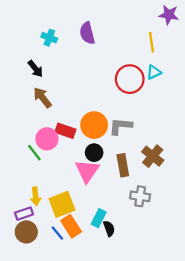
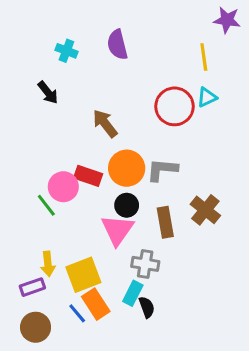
brown arrow: (42, 97) -> (105, 123), moved
gray cross: (140, 196) -> (145, 264), moved
brown circle: (26, 232) -> (36, 327), moved

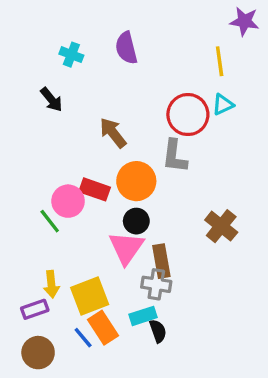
gray L-shape: (162, 170) -> (175, 156), moved, turned -88
brown rectangle: (165, 222) -> (161, 261), moved
cyan rectangle: (133, 293) -> (143, 316), turned 45

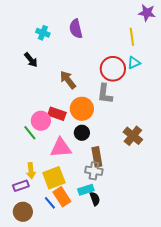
pink triangle: (126, 248) -> (61, 148), moved, turned 50

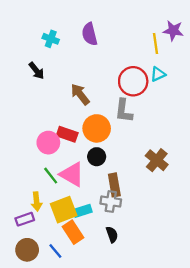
purple star: (147, 13) -> (173, 31), moved
green line: (30, 133) -> (51, 176), moved
pink triangle: (61, 148) -> (72, 174), turned 35
cyan rectangle: (86, 190) -> (82, 211), moved
blue line: (50, 203) -> (55, 251), moved

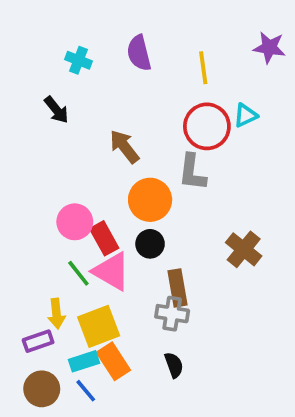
yellow line: (156, 44) -> (203, 68), moved
red rectangle: (67, 134) -> (104, 238), moved, turned 42
cyan rectangle: (82, 211) -> (84, 361), moved

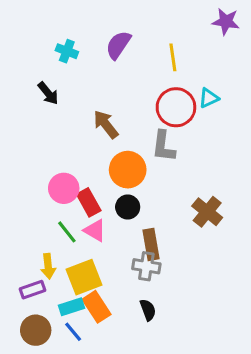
purple star: (269, 47) -> (226, 22), moved
purple semicircle: (139, 53) -> (118, 45), turned 48
pink triangle: (111, 271) -> (95, 230), size x0.7

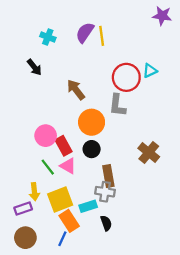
yellow line: (173, 57) -> (102, 36), moved
cyan rectangle: (72, 307) -> (88, 206), moved
blue line: (73, 332) -> (62, 239), moved, turned 64

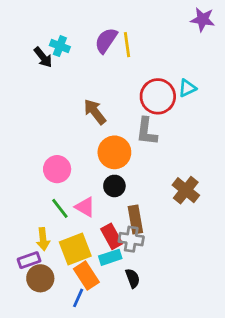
black arrow: (34, 67) -> (43, 57), moved
red rectangle: (64, 146) -> (112, 236), moved
brown circle: (25, 238) -> (40, 278), moved

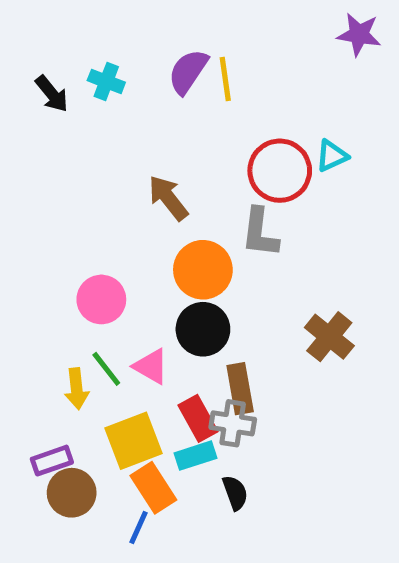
black arrow: (43, 57) -> (52, 94), moved
black circle: (114, 186) -> (203, 329), size x1.4
yellow arrow: (43, 239) -> (77, 389), moved

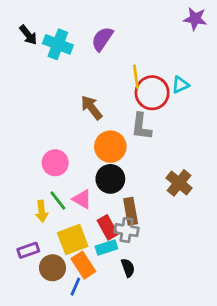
yellow line: (225, 79) -> (136, 77), moved
cyan cross: (106, 81) -> (58, 44), size x1.5
black arrow: (52, 94) -> (28, 35), moved
brown circle: (72, 493) -> (52, 268), moved

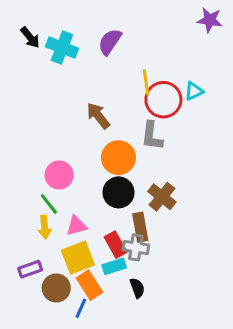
brown cross: (179, 183) -> (162, 197), moved
pink triangle: (82, 199) -> (76, 226), moved, turned -45
green line: (58, 200) -> (49, 204), moved

